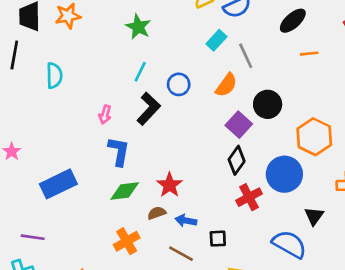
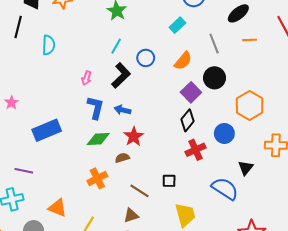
gray line: (246, 56) -> (214, 43), moved
blue circle: (284, 174) -> (224, 133), size x0.7
blue arrow: (186, 221) -> (122, 110), moved

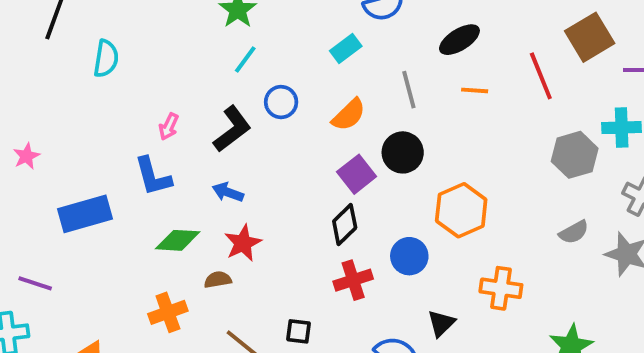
cyan line: (116, 46) -> (245, 60), moved
blue L-shape: (96, 108) -> (153, 176), moved, turned 145

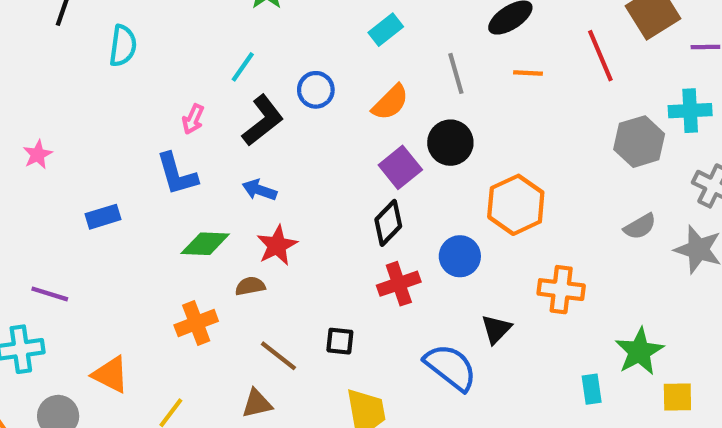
cyan line: (245, 60) -> (243, 67), moved
blue rectangle: (85, 214) -> (103, 217), size x0.6

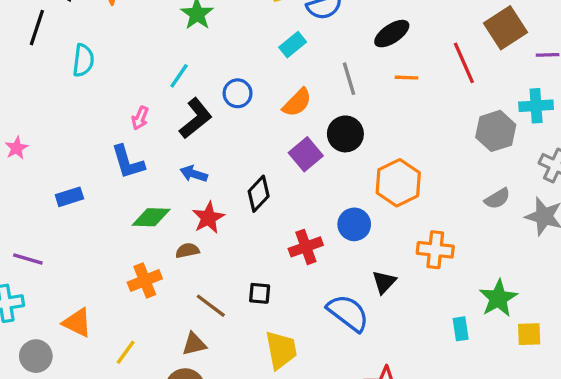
black diamond: (388, 223) -> (259, 194), moved

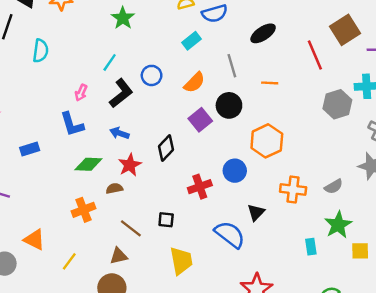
orange line: (406, 78) -> (270, 83), moved
gray semicircle: (497, 199) -> (334, 186), moved

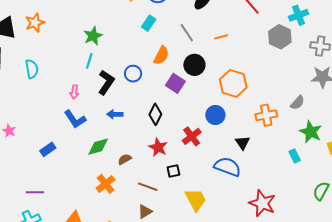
green star: (123, 18) -> (93, 36), moved, turned 30
blue circle: (152, 75) -> (133, 74), moved
red star: (130, 165) -> (158, 147), moved

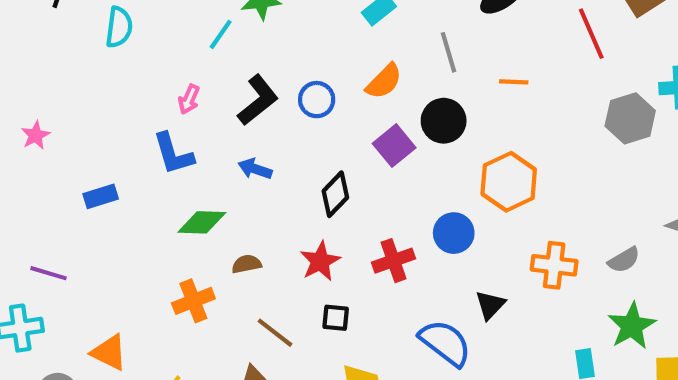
cyan line: (89, 61) -> (221, 34), moved

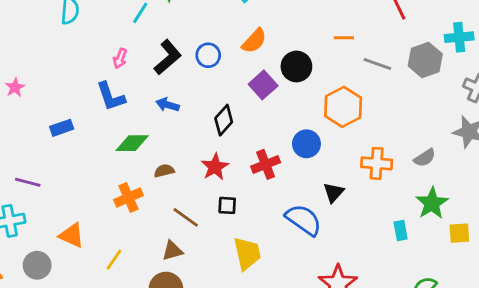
gray line: (449, 52) -> (377, 64), moved, turned -52

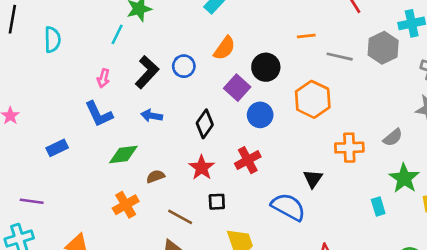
blue circle: (306, 144) -> (260, 115), moved

